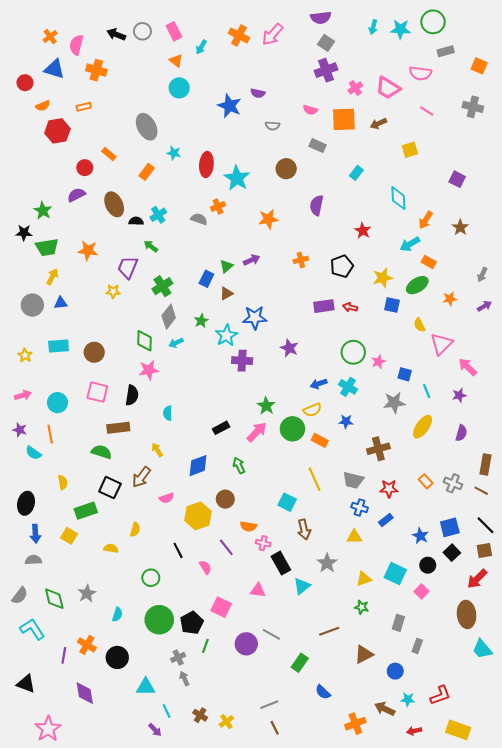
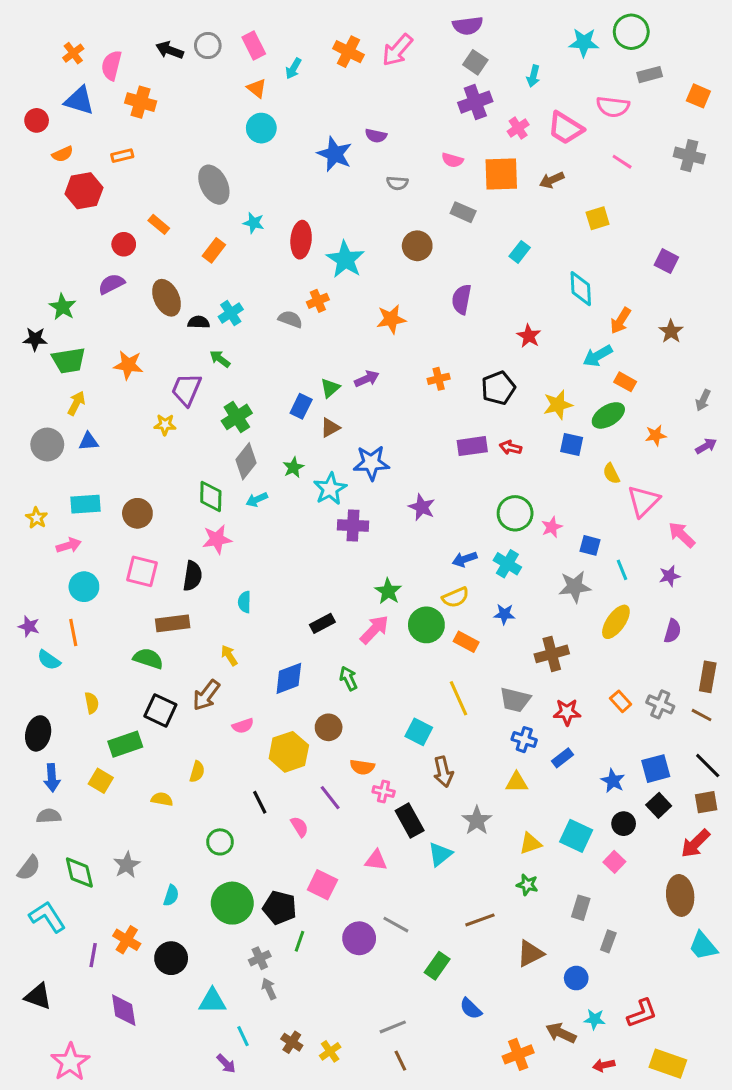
cyan arrow: (373, 27) -> (533, 76), moved
pink arrow: (23, 395) -> (69, 545), moved
black pentagon: (192, 623) -> (280, 908), turned -30

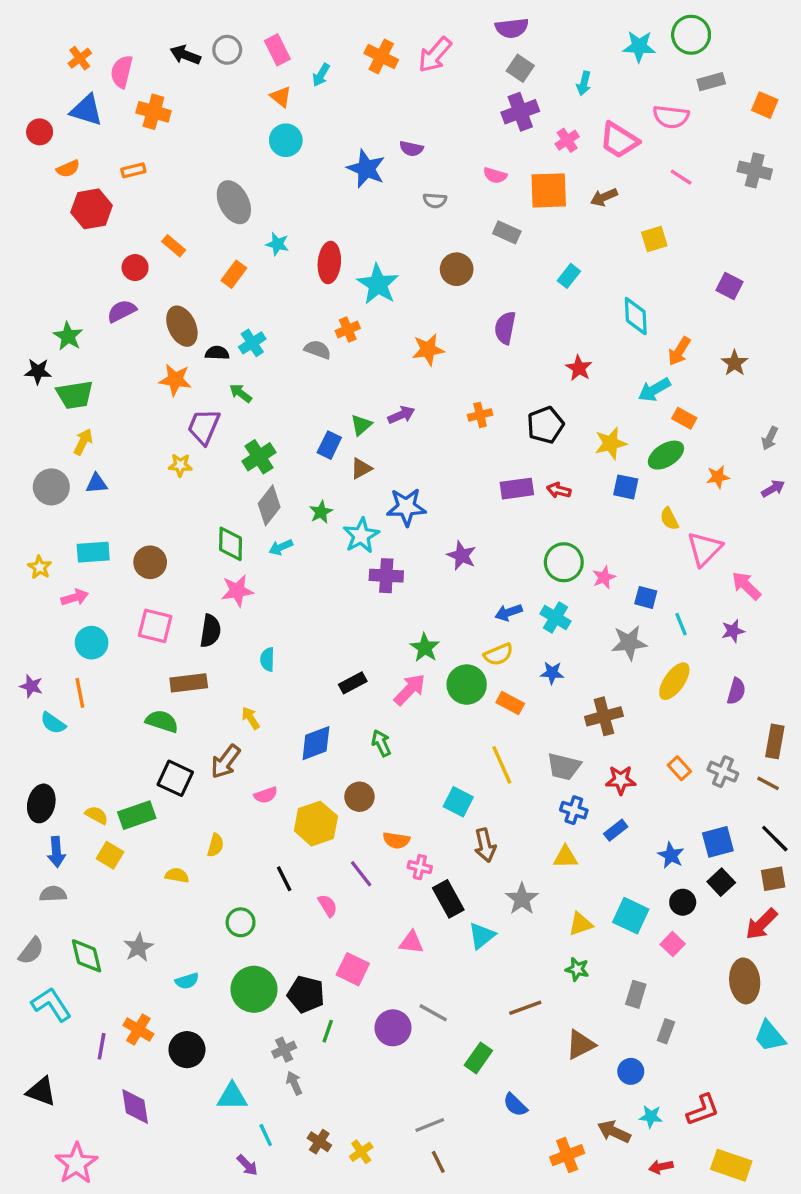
orange star: (128, 365) -> (175, 380), moved
yellow semicircle: (92, 703) -> (97, 815), moved, turned -50
cyan semicircle: (171, 895) -> (187, 981), turned 55

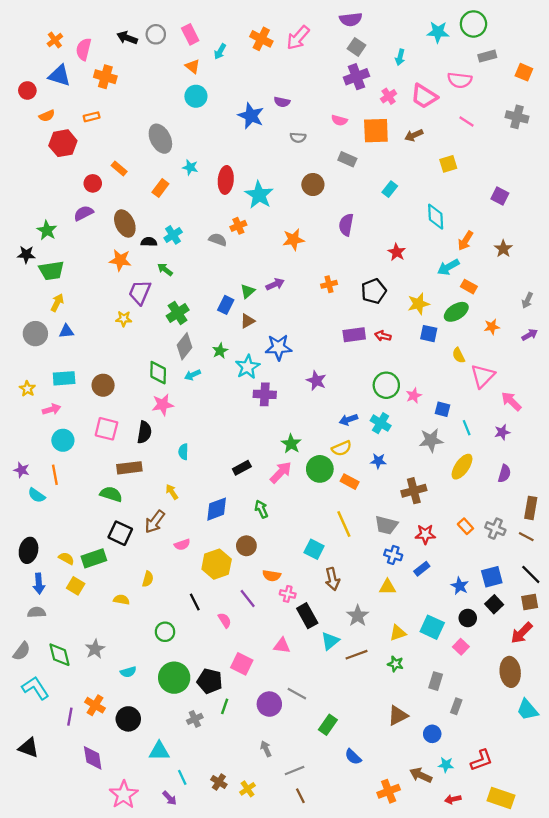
brown line: (525, 1008) -> (356, 655), moved
gray arrow: (294, 1083) -> (266, 749), moved
pink star: (76, 1163) -> (124, 795), moved

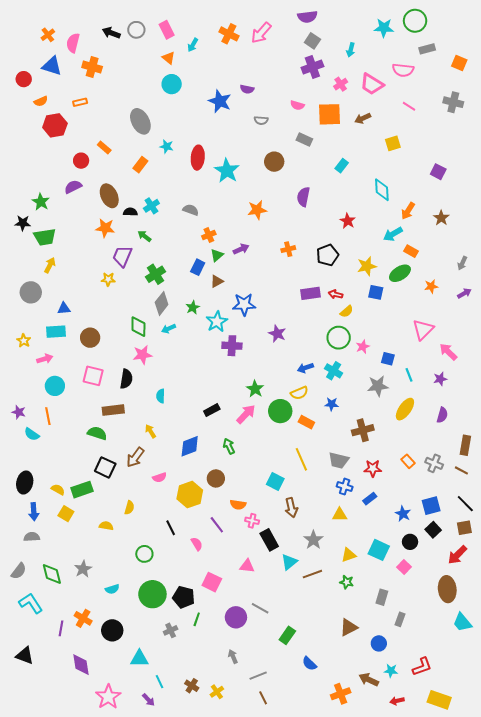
orange cross: (238, 226) -> (209, 235), moved
blue triangle: (66, 331) -> (64, 308), moved
yellow semicircle: (459, 355) -> (347, 311), moved, turned -104

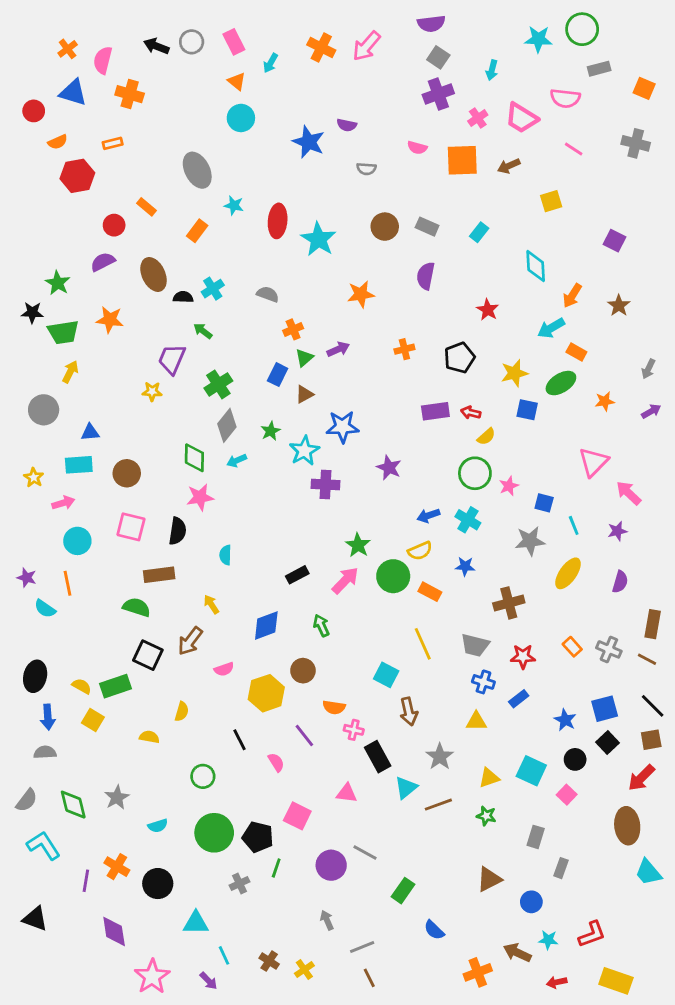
gray rectangle: (304, 139) -> (427, 227), moved
orange star: (105, 228) -> (110, 320), moved

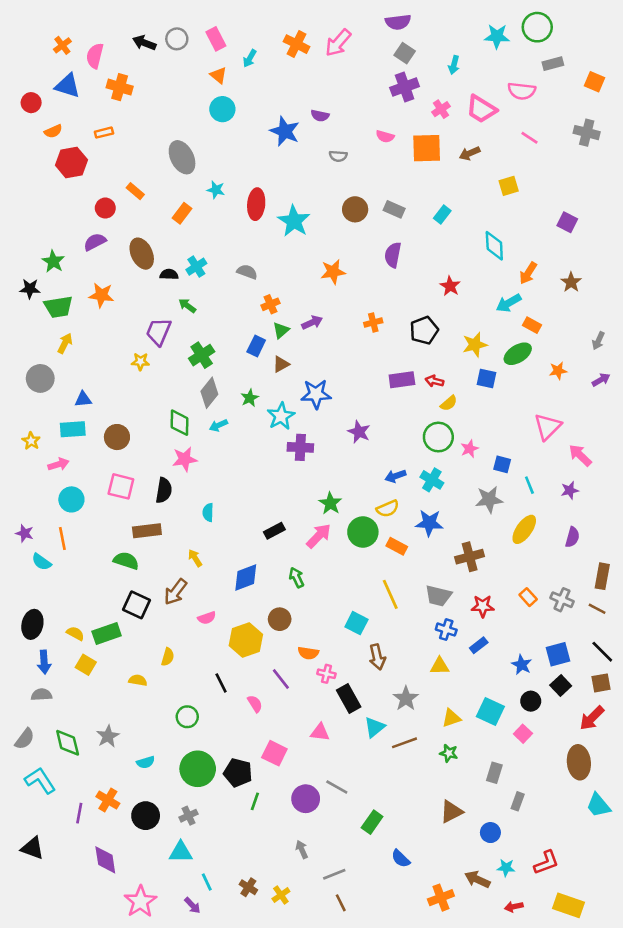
blue star: (465, 566) -> (429, 523), size x1.5
gray cross: (240, 884) -> (189, 816), moved

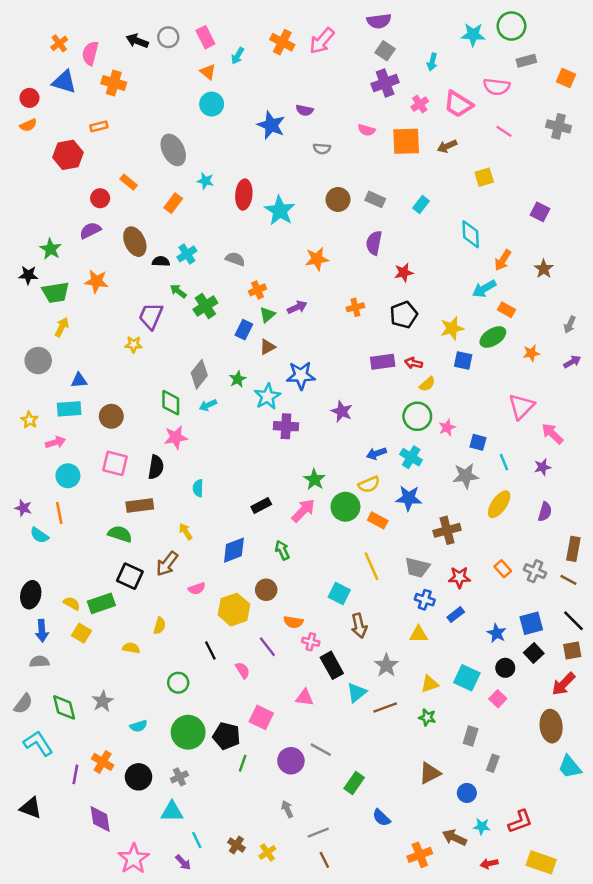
orange semicircle: (53, 131) -> (28, 125), moved
red star: (450, 286) -> (404, 273), moved, turned 30
green cross: (202, 355) -> (205, 306), moved

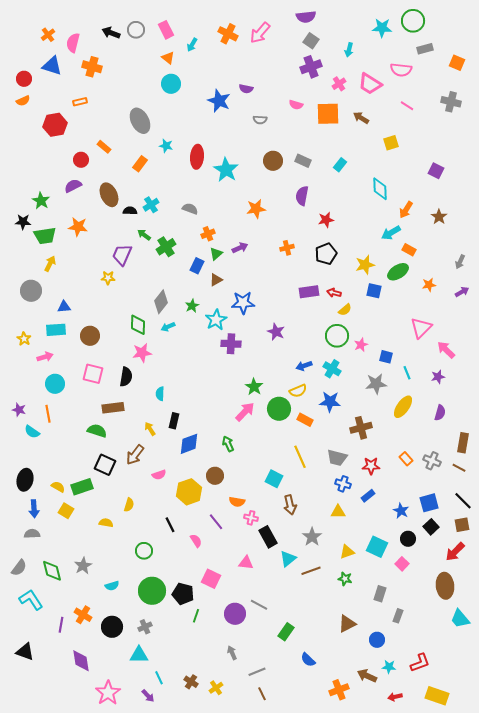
brown arrow: (447, 146) -> (361, 118), turned 56
black rectangle: (261, 506) -> (174, 421), moved, turned -49

